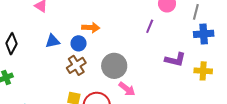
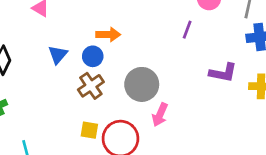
blue triangle: (53, 41) -> (58, 55), turned -35
pink arrow: (127, 89) -> (160, 115), turned 78

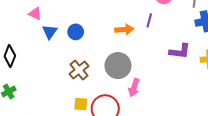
orange arrow: (108, 34) -> (124, 30), moved
blue triangle: (58, 55) -> (50, 32), moved
blue circle: (93, 56) -> (76, 32), moved

